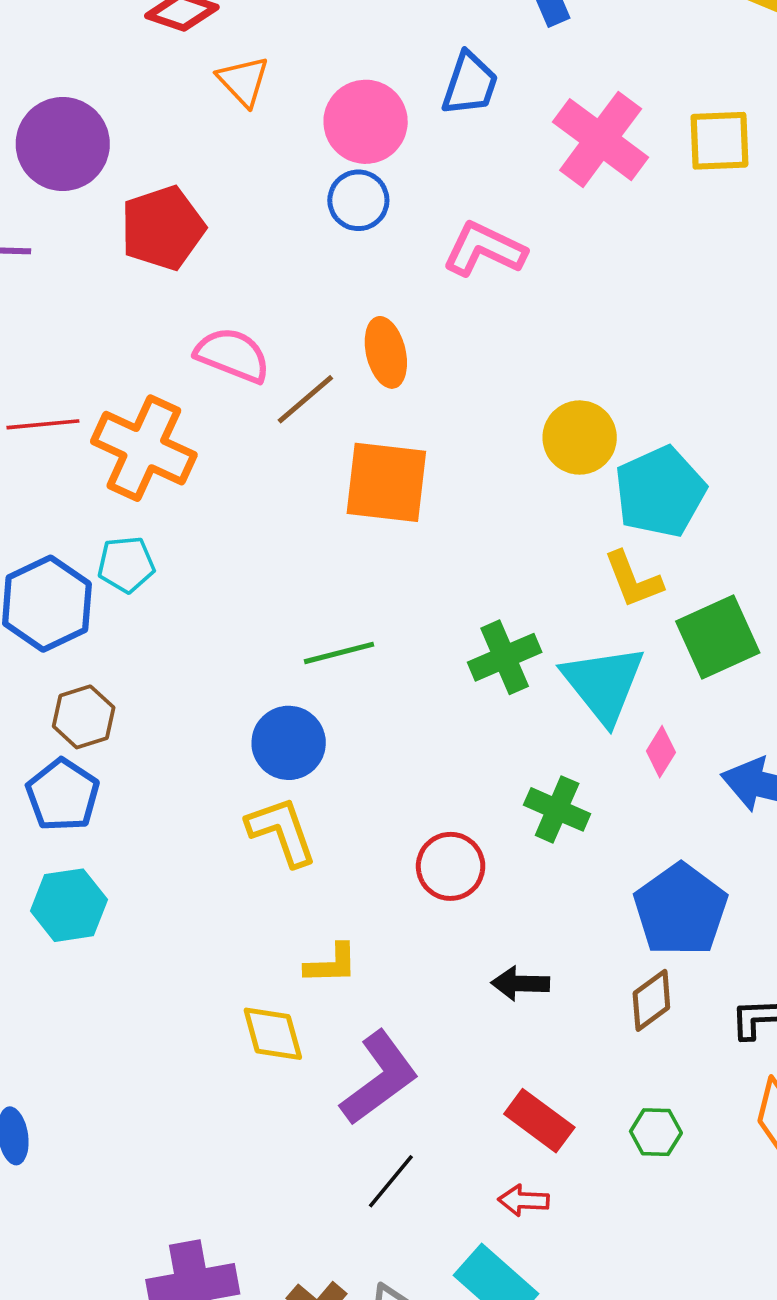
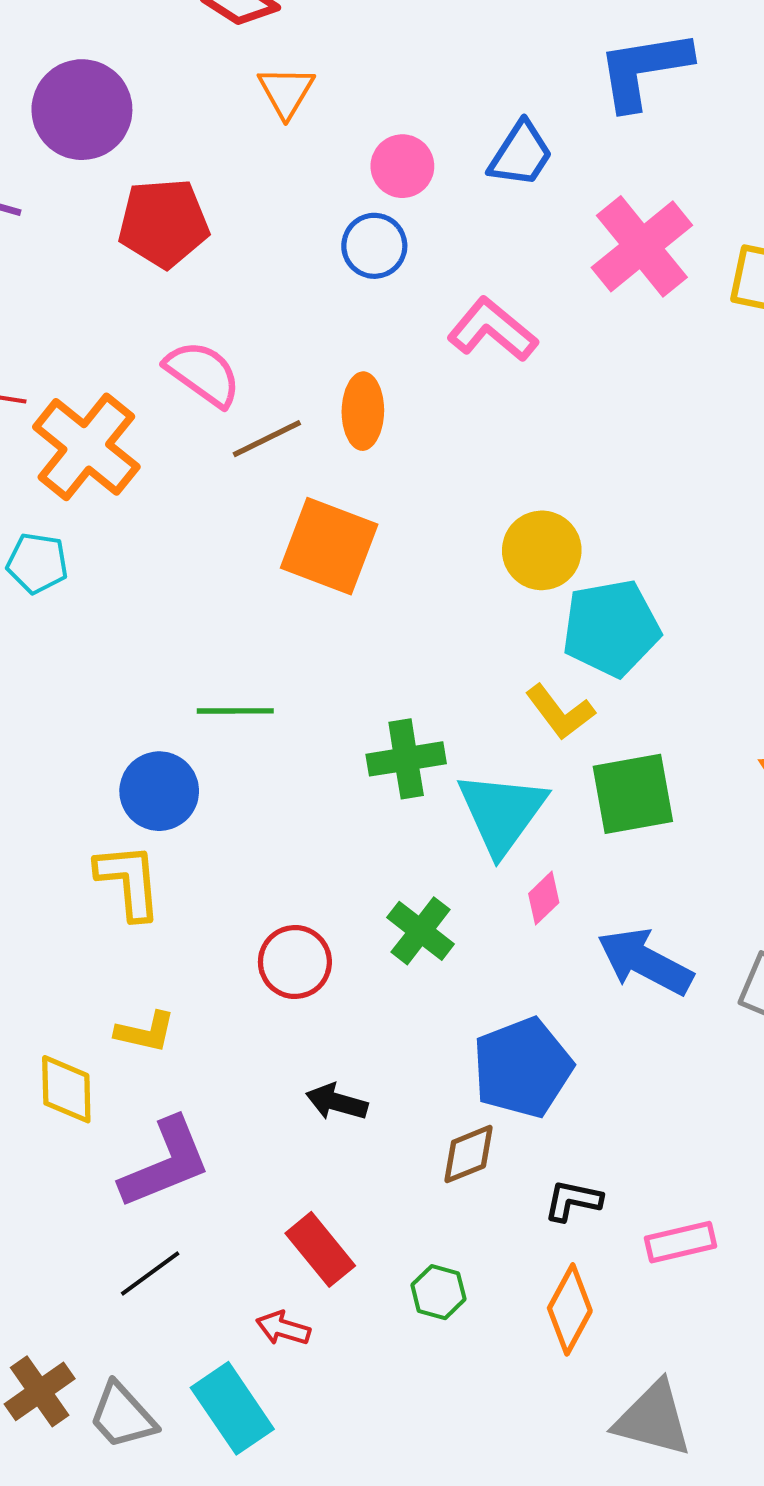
pink circle: (366, 122) -> (402, 166), size x0.7
yellow L-shape: (633, 580) -> (560, 712), turned -30

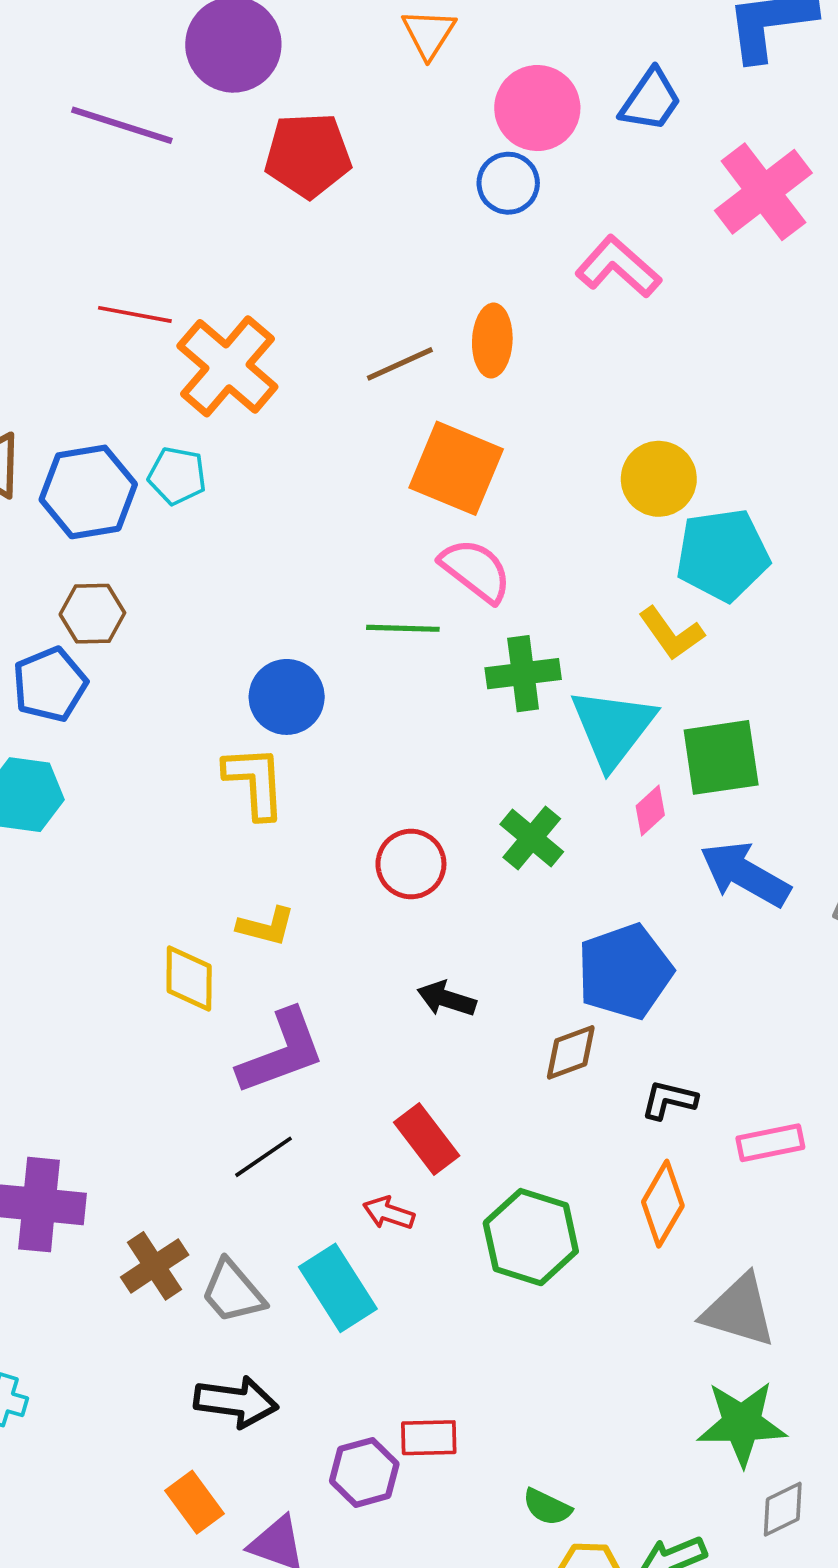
pink circle: (402, 166) -> (537, 108), size x1.4
pink semicircle: (203, 374) -> (476, 570), moved
green line: (235, 711) -> (403, 628), moved
green square: (633, 794) -> (721, 757), moved
green hexagon: (438, 1292) -> (531, 1237), moved, size x1.8

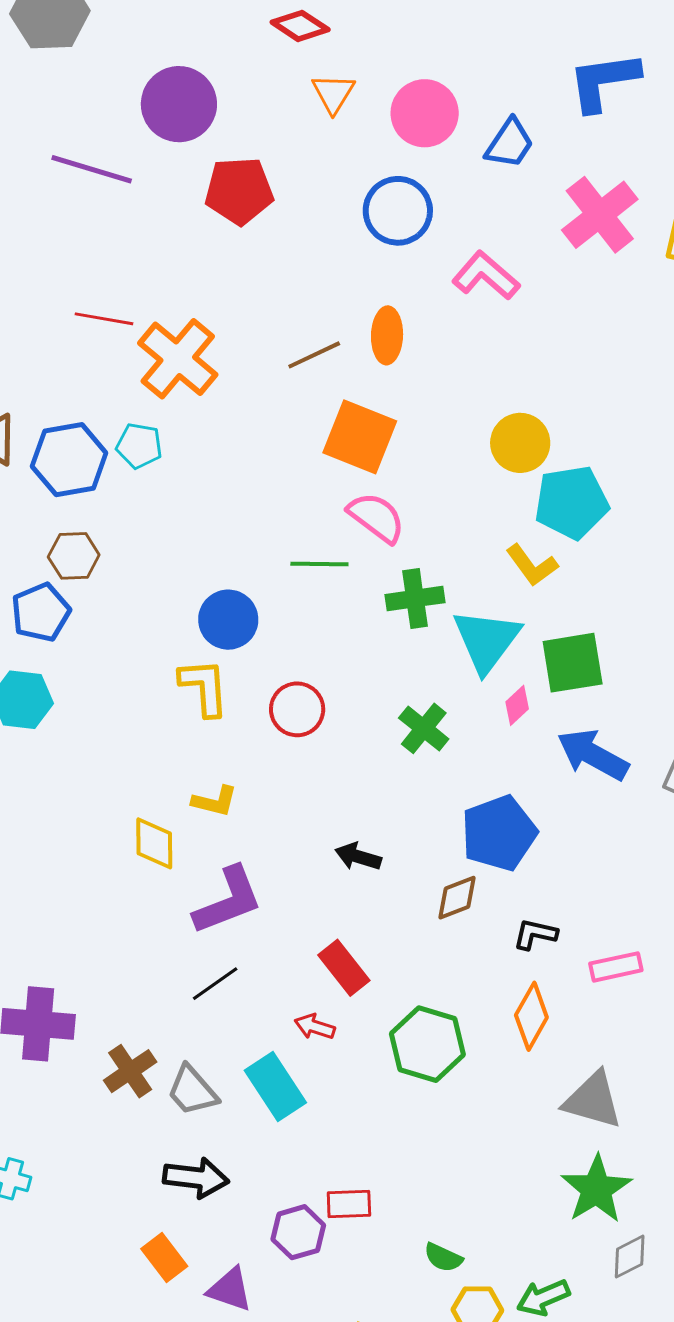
pink circle: (537, 108) -> (425, 113), moved
blue circle: (508, 183) -> (398, 211), size x1.4
red circle: (411, 864) -> (297, 709), moved
green star: (742, 1423) -> (596, 1189), turned -30

